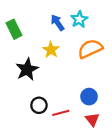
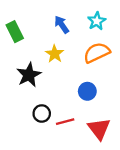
cyan star: (79, 19) -> (97, 21), moved
blue circle: (89, 97) -> (87, 91), moved
red triangle: (92, 119) -> (99, 129), size x1.5

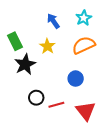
green rectangle: (15, 32) -> (15, 41), moved

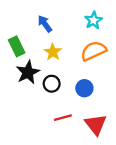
blue arrow: (53, 21) -> (45, 24), moved
black circle: (36, 98) -> (52, 84), moved

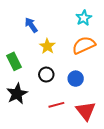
blue arrow: (45, 24) -> (31, 25), moved
green rectangle: (17, 46) -> (14, 61), moved
black star: (28, 72) -> (17, 94), moved

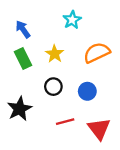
cyan star: (84, 18) -> (72, 20), moved
blue arrow: (31, 25) -> (23, 29), moved
green rectangle: (14, 61) -> (23, 59), moved

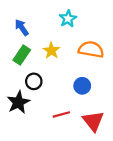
orange semicircle: (97, 53) -> (91, 49), turned 35
green rectangle: (23, 59) -> (22, 55), turned 60
black circle: (53, 87) -> (34, 81), moved

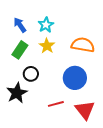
cyan star: (68, 19) -> (46, 25), moved
blue circle: (82, 86) -> (75, 78), size x1.5

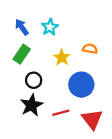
orange semicircle: (83, 45) -> (90, 49), size x0.6
yellow star: (47, 46) -> (62, 57), moved
black star: (17, 93) -> (31, 105), moved

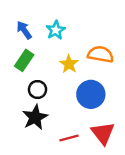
orange semicircle: (90, 49) -> (101, 54), size x1.5
red line: (61, 113) -> (69, 138), moved

